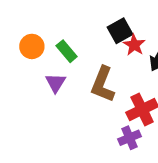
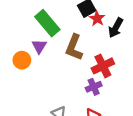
orange circle: (32, 46) -> (22, 60), moved
green rectangle: (67, 51) -> (47, 23), size x1.6

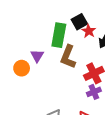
green rectangle: (47, 23) -> (59, 35), moved, turned 50
purple cross: (94, 87) -> (94, 92), moved

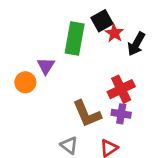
brown L-shape: (68, 57) -> (87, 114), moved, turned -45
purple cross: (94, 92) -> (121, 114), turned 32

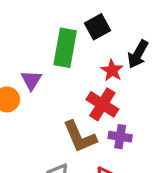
red star: (114, 33) -> (112, 70), moved
red cross: (121, 89) -> (102, 104), moved, turned -32

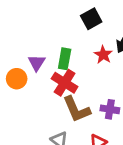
green rectangle: (65, 48) -> (65, 59), moved, size x0.7
red cross: (102, 104) -> (65, 83), moved

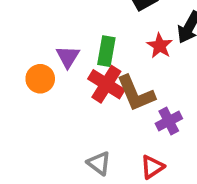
brown L-shape: (77, 109) -> (136, 93), moved
purple cross: (110, 109) -> (169, 121), turned -36

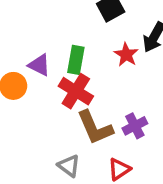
purple triangle: (68, 57) -> (39, 65), turned -35
brown L-shape: (136, 93) -> (95, 128), moved

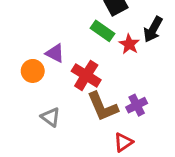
green rectangle: (76, 60) -> (103, 31), moved, turned -65
gray triangle: (69, 166) -> (51, 117), moved

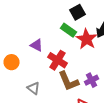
red star: (129, 44) -> (86, 39), size x1.5
orange circle: (33, 71) -> (12, 62), moved

